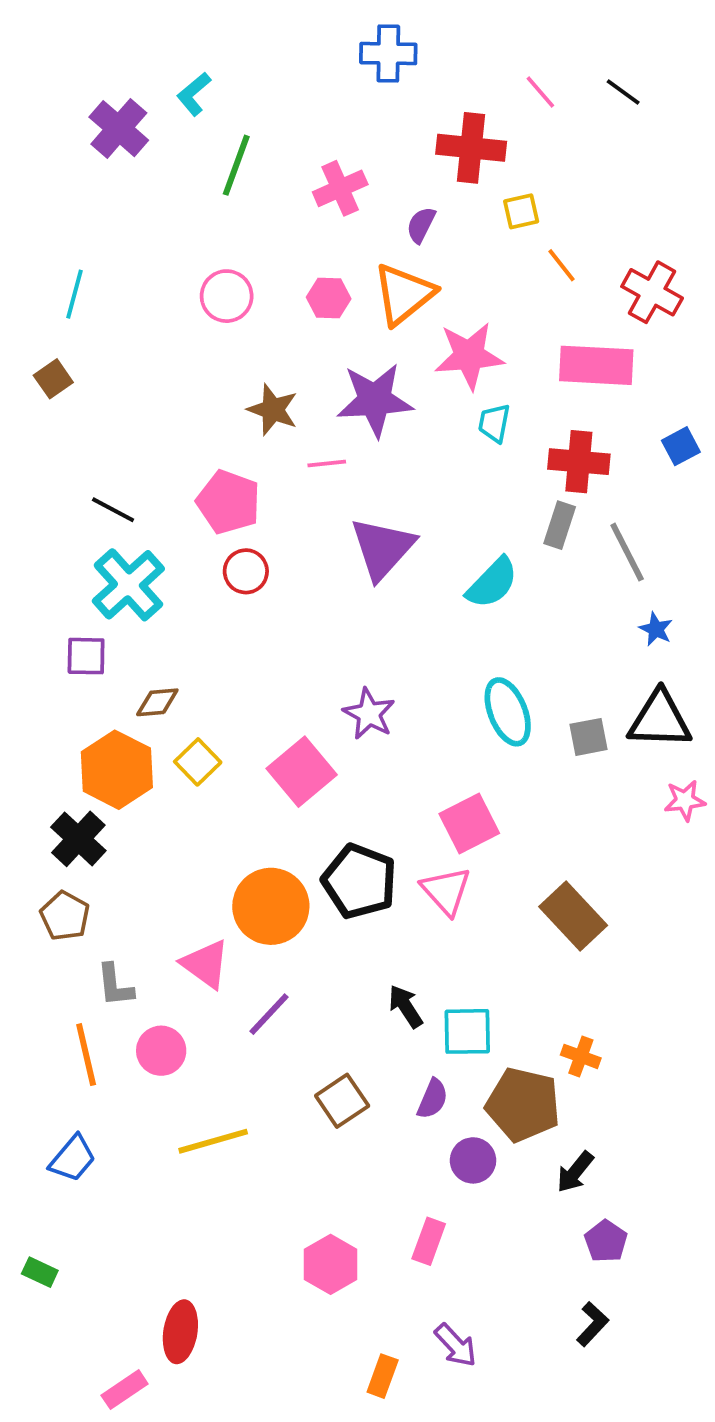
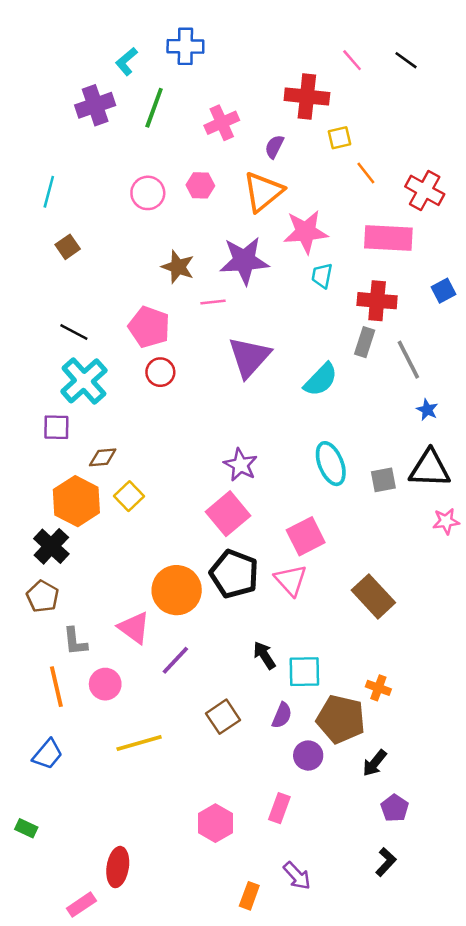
blue cross: (388, 54) -> (185, 46), moved
purple cross: (119, 129) -> (95, 105), moved, turned 30
pink hexagon: (329, 298) -> (200, 185), moved
brown square: (53, 379) -> (68, 247), moved
pink square: (302, 772) -> (228, 514), moved

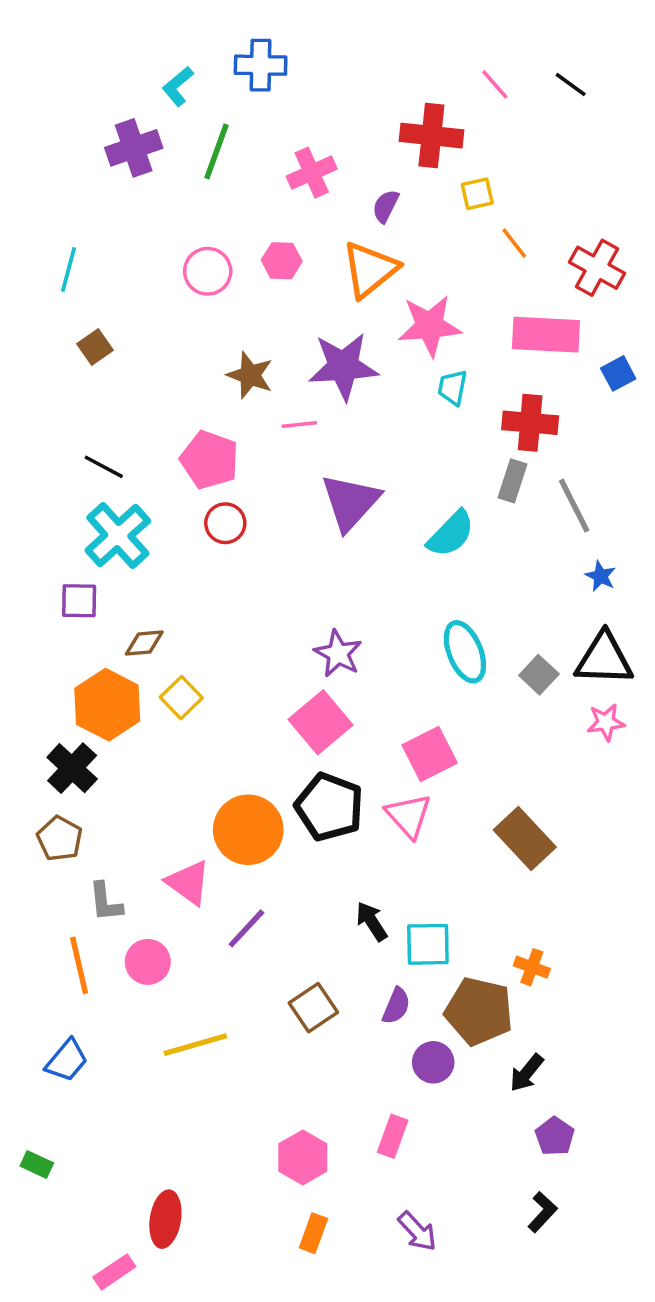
blue square: (443, 291) -> (618, 373), moved
gray square: (383, 480) -> (539, 675), turned -36
pink star: (446, 521) -> (606, 722), moved
orange rectangle: (249, 896) -> (313, 1233), moved

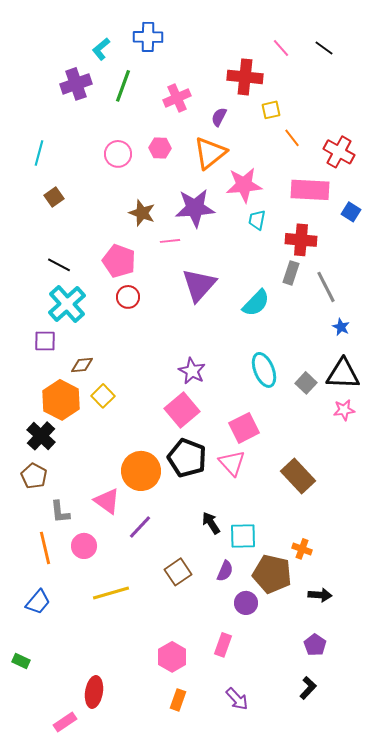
blue square: (618, 373) -> (351, 212), turned -30
black arrow: (527, 1073) -> (320, 595), moved, turned -125

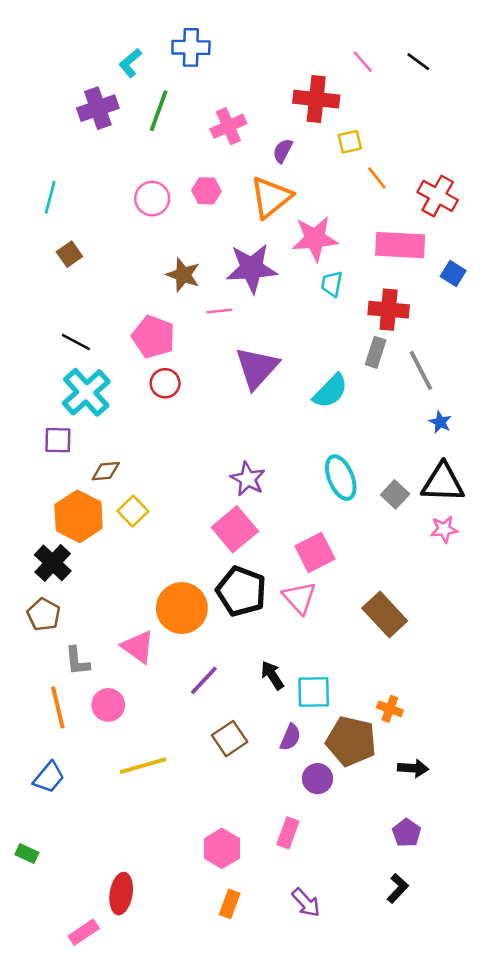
purple line: (140, 527) -> (204, 680), moved

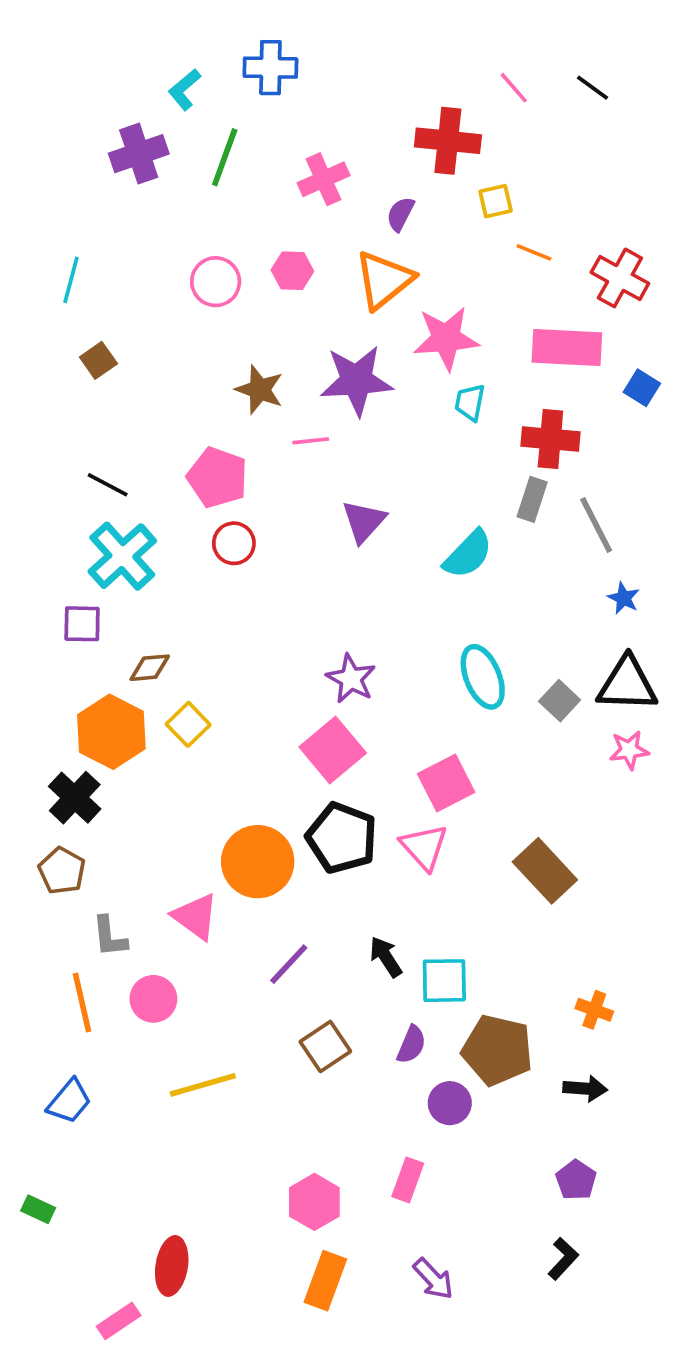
orange line: (377, 178) -> (534, 252), turned -30
purple triangle: (257, 368) -> (364, 521), size x0.7
orange cross: (390, 709) -> (594, 1010), moved
orange rectangle: (230, 904) -> (325, 1281), size x1.4

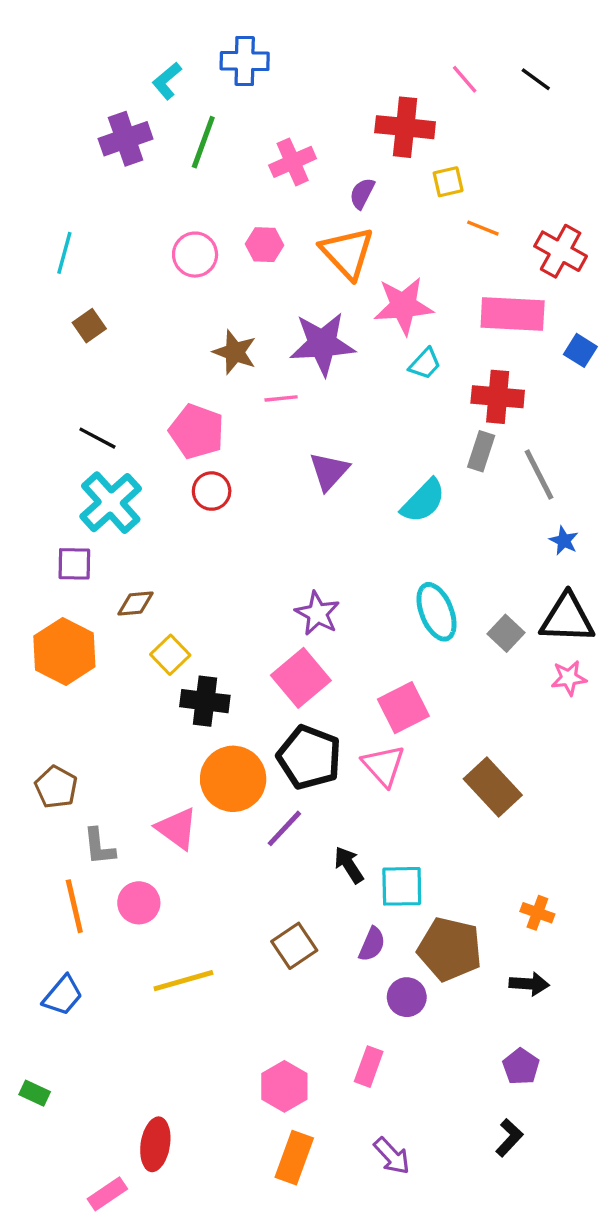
orange triangle: (384, 280) -> (347, 253), turned -34
cyan trapezoid: (470, 402) -> (425, 364), turned -148
orange hexagon: (111, 732) -> (64, 651), moved
black cross: (75, 798) -> (205, 701), moved, turned -36
purple line: (289, 964) -> (284, 828), moved

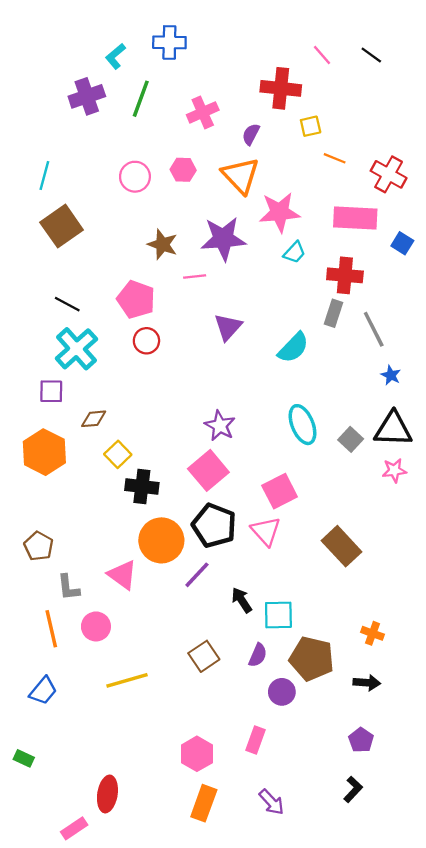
brown square: (89, 326) -> (62, 226), size x1.8

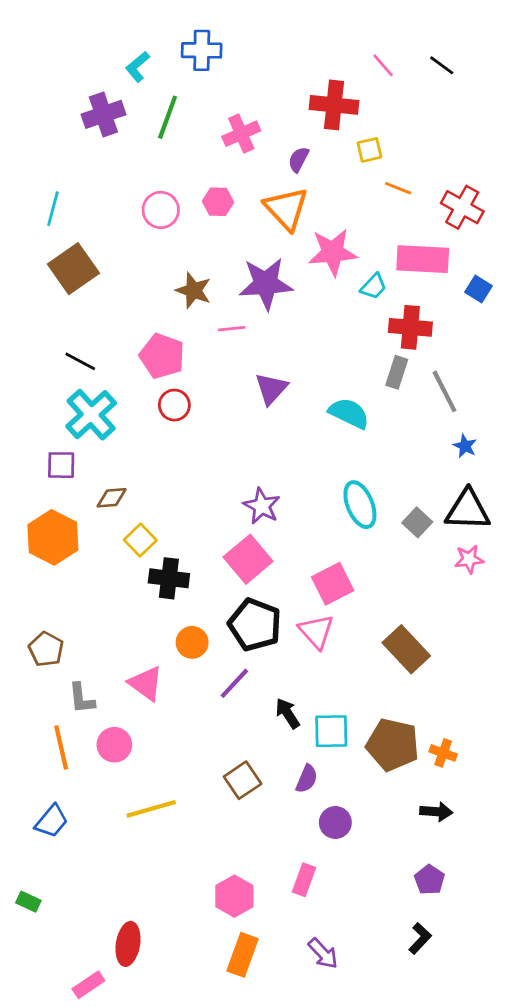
cyan trapezoid: (294, 252) -> (374, 286), moved
cyan semicircle: (293, 348) -> (349, 413), turned -108
orange circle: (161, 540) -> (192, 642), size x0.6
brown pentagon: (312, 659) -> (393, 745), moved

